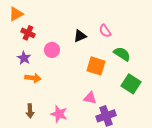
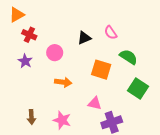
orange arrow: (33, 78) -> (63, 82), moved

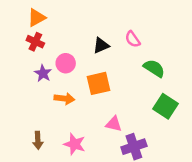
orange triangle: (17, 15) -> (37, 18), moved
purple star: (25, 61) -> (43, 73), moved
orange square: (101, 70) -> (99, 83), moved, turned -30
orange arrow: (63, 82) -> (64, 99), moved

